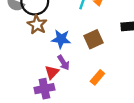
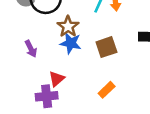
brown star: (37, 25) -> (68, 26), moved
purple arrow: (63, 63) -> (31, 49), moved

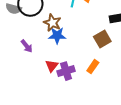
brown square: (106, 47) -> (102, 39), moved
purple cross: (47, 96) -> (66, 71), moved

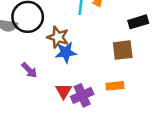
brown square: (102, 39) -> (123, 50), turned 30
orange rectangle: (93, 67) -> (115, 86), turned 56

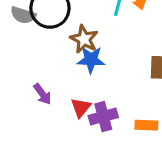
purple arrow: (29, 70) -> (42, 94), moved
orange rectangle: (115, 86) -> (146, 125), moved

